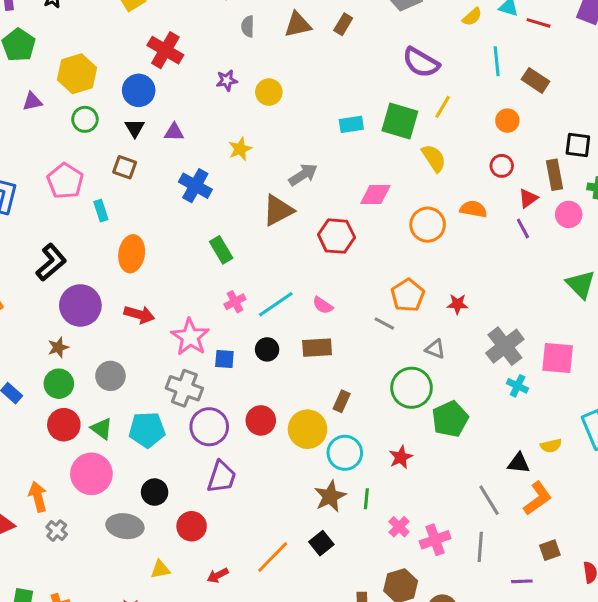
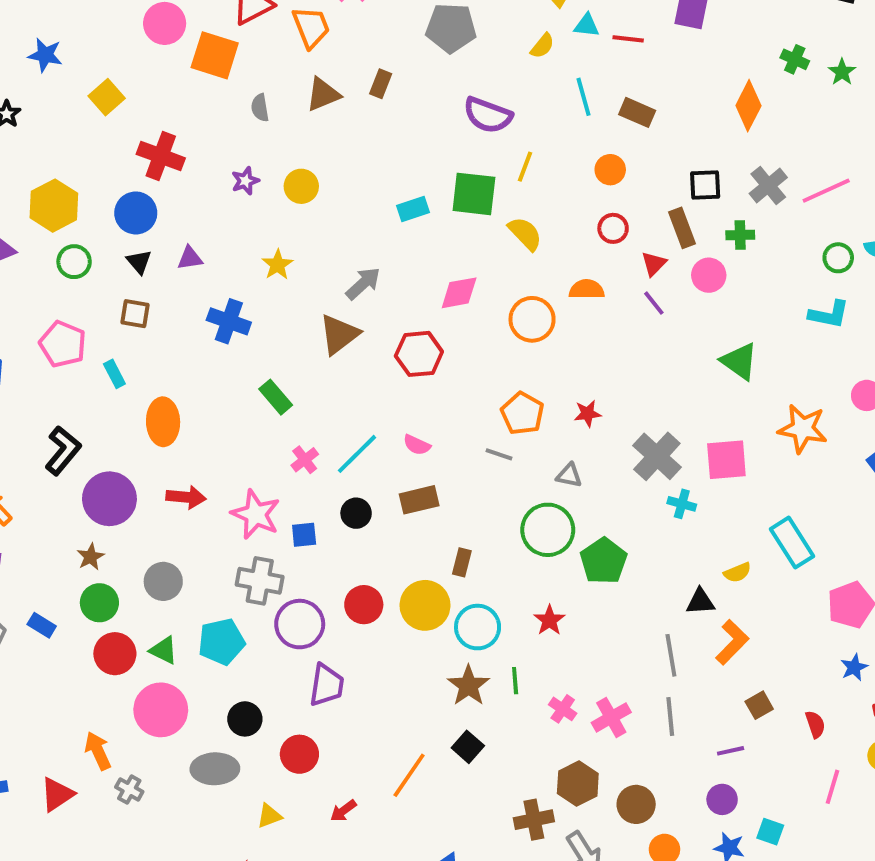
gray line: (489, 500) -> (671, 655), turned 32

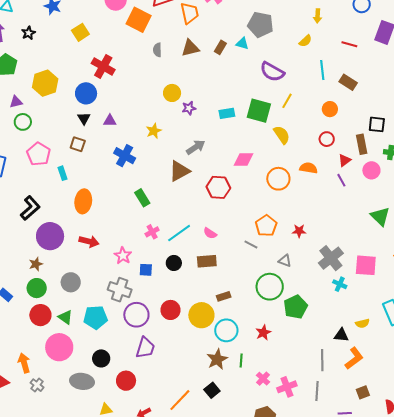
cyan triangle: (587, 25) -> (242, 43), moved
purple star: (245, 181) -> (189, 108), moved
green circle: (74, 262) -> (23, 122), moved
pink star: (256, 514) -> (123, 256), size x0.7
brown rectangle: (462, 562) -> (224, 296), turned 48

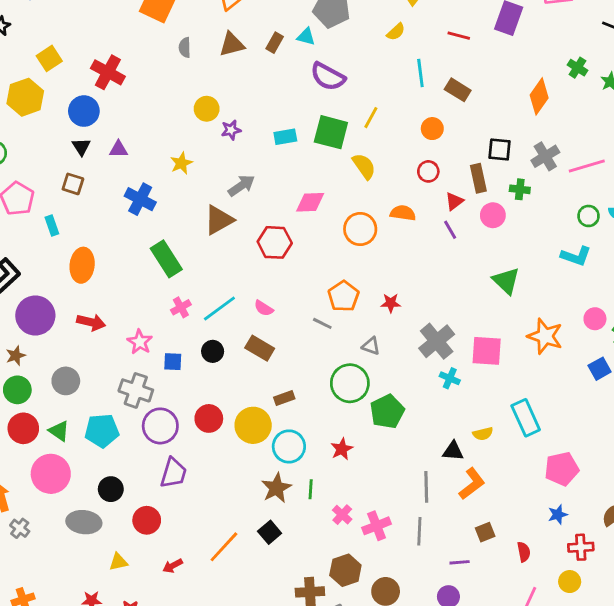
yellow square: (80, 32) -> (49, 58), moved
purple semicircle: (272, 72) -> (328, 76), moved
green rectangle: (142, 198) -> (166, 259), size x1.4
brown rectangle: (207, 261) -> (260, 348), turned 36

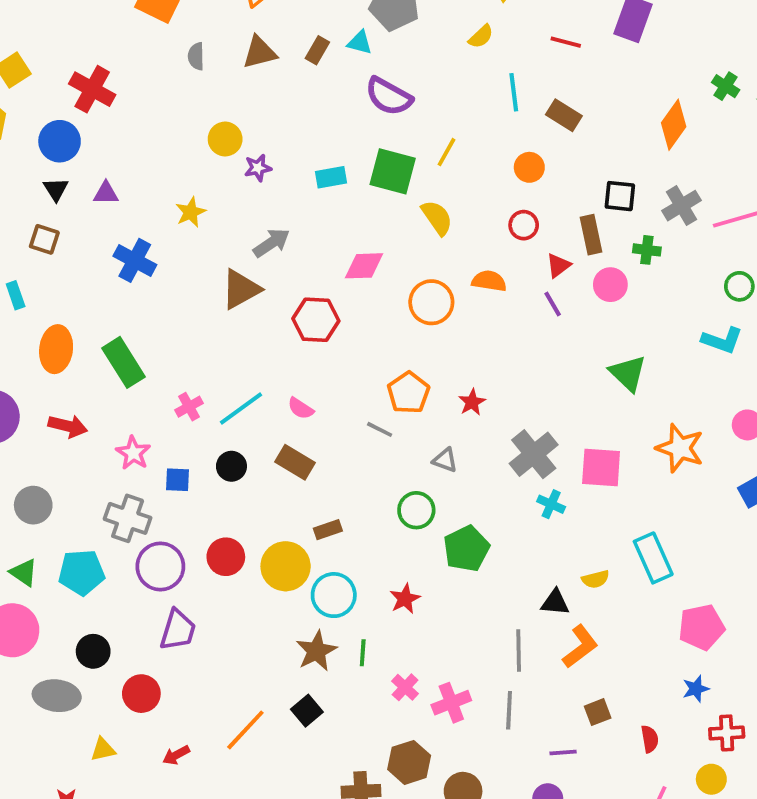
green rectangle: (166, 259) -> (123, 362), moved
red star: (391, 303) -> (472, 402), turned -30
green circle: (350, 383) -> (416, 510), size x0.7

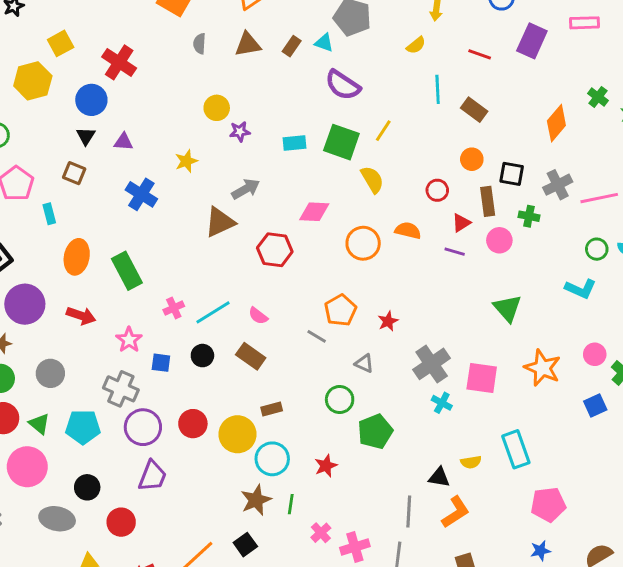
orange circle: (529, 167) -> (472, 159), moved
purple line: (553, 304) -> (455, 252), turned -48

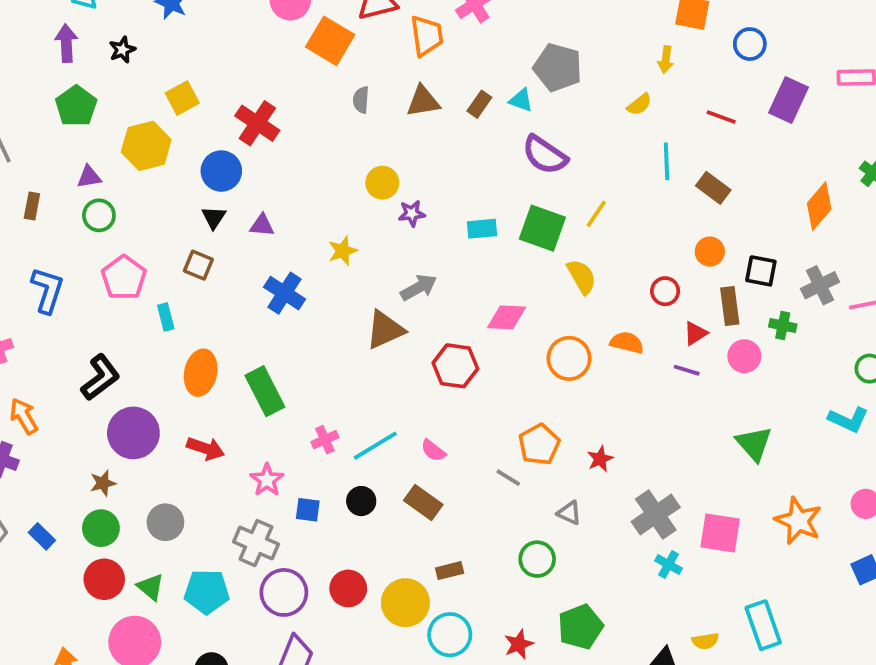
green pentagon: (375, 431) -> (580, 627), moved

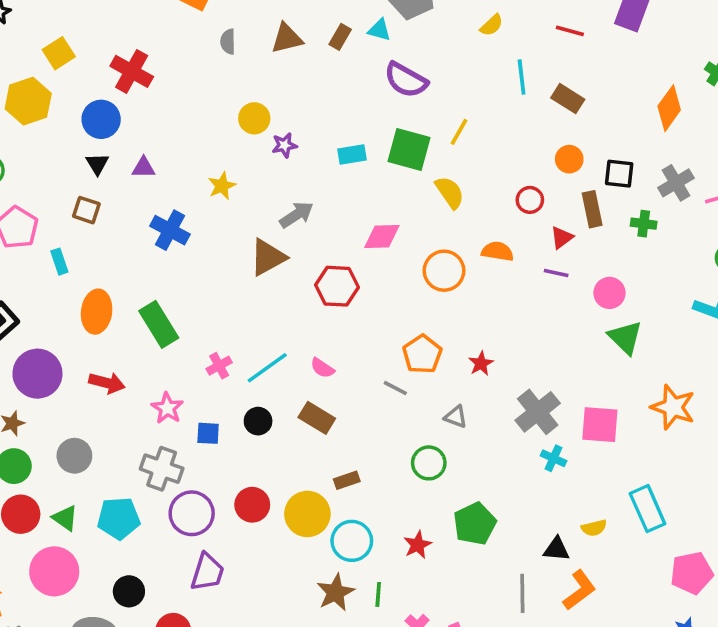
pink circle: (744, 356) -> (609, 293), moved

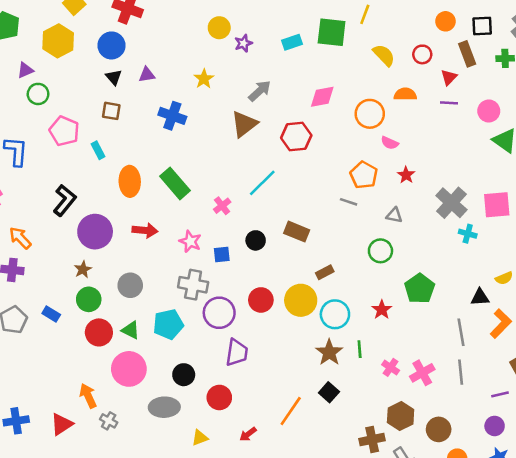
yellow semicircle: (450, 192) -> (384, 55), moved
cyan line: (267, 368) -> (262, 183), moved
pink semicircle: (322, 368) -> (390, 143), moved

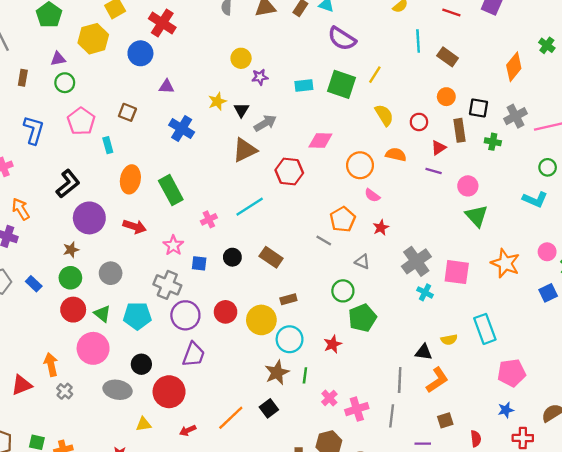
black triangle: (114, 77) -> (241, 110), moved
green pentagon: (420, 289) -> (362, 318), moved
red circle: (219, 397) -> (169, 392), size x1.4

